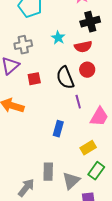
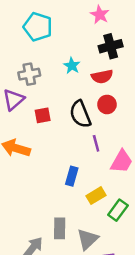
yellow rectangle: (88, 148) -> (96, 196), moved
green rectangle: (96, 171) -> (118, 210), moved

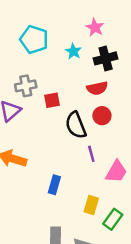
cyan star: (72, 66) -> (73, 51), moved
red square: (43, 115) -> (52, 100), moved
blue rectangle: (72, 176) -> (54, 185), moved
yellow rectangle: (96, 196) -> (91, 205), turned -42

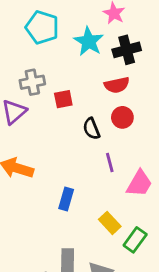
cyan star: (73, 51) -> (89, 41), size x1.5
black semicircle: (76, 125) -> (91, 129), size x0.7
yellow rectangle: (91, 205) -> (110, 223), turned -60

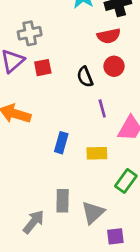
red square: (63, 99) -> (43, 68), moved
yellow rectangle: (110, 223) -> (97, 153), moved, turned -48

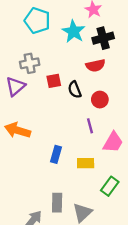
red circle: (114, 66) -> (100, 100), moved
red square: (43, 68) -> (54, 81), moved
black semicircle: (85, 77) -> (75, 90), moved

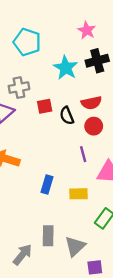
cyan star: (74, 31) -> (66, 68), moved
red semicircle: (95, 66) -> (91, 103), moved

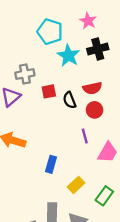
cyan pentagon: (27, 42) -> (50, 32), moved
yellow rectangle: (79, 194) -> (76, 185), moved, turned -42

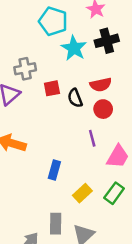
green rectangle: (104, 196) -> (114, 193), moved

